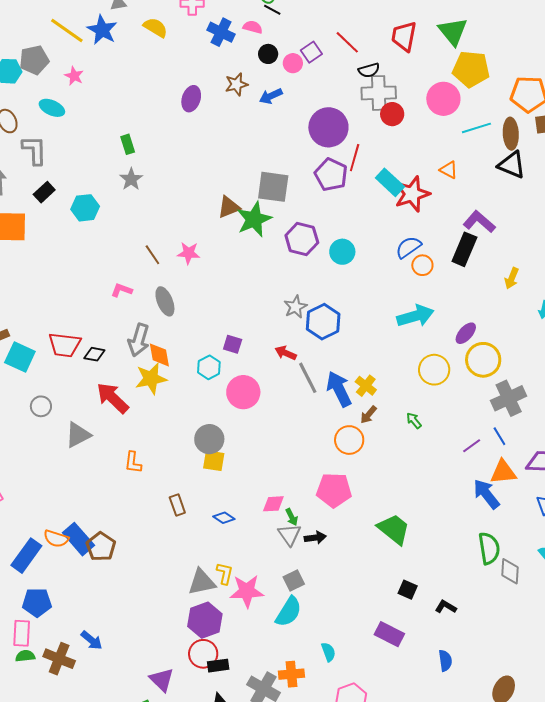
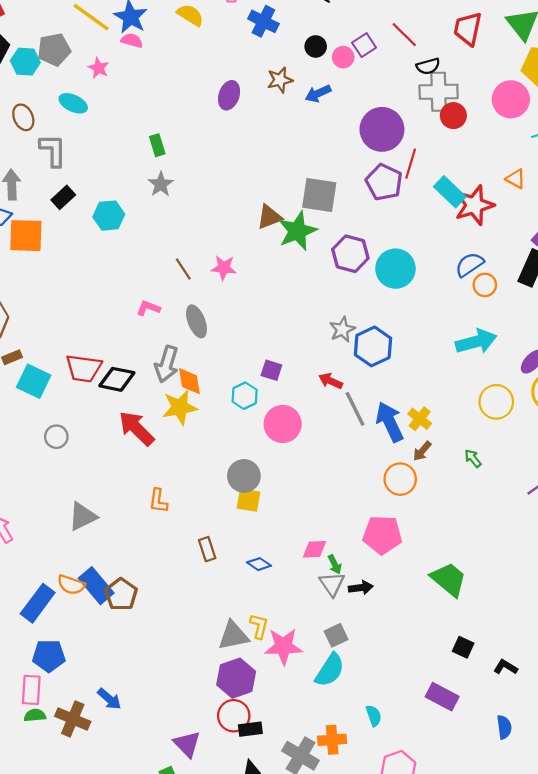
pink semicircle: (253, 27) -> (132, 41), moved
cyan circle: (342, 252) -> (395, 269), size x1.4
black diamond: (94, 354) -> (117, 379), size x1.5
gray triangle: (78, 435) -> (83, 516), moved

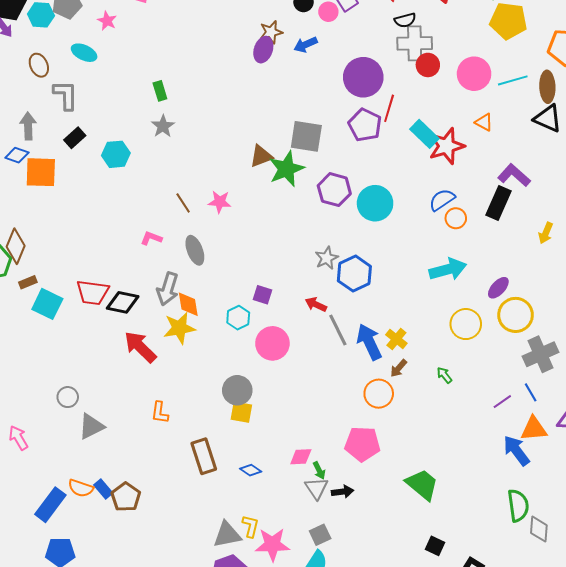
purple ellipse: (229, 95) -> (263, 50), moved
pink circle: (511, 99) -> (474, 74), moved
gray circle: (56, 437) -> (68, 397), moved
brown rectangle: (207, 549) -> (204, 456), size x1.6
blue rectangle: (96, 586) -> (103, 489), size x0.6

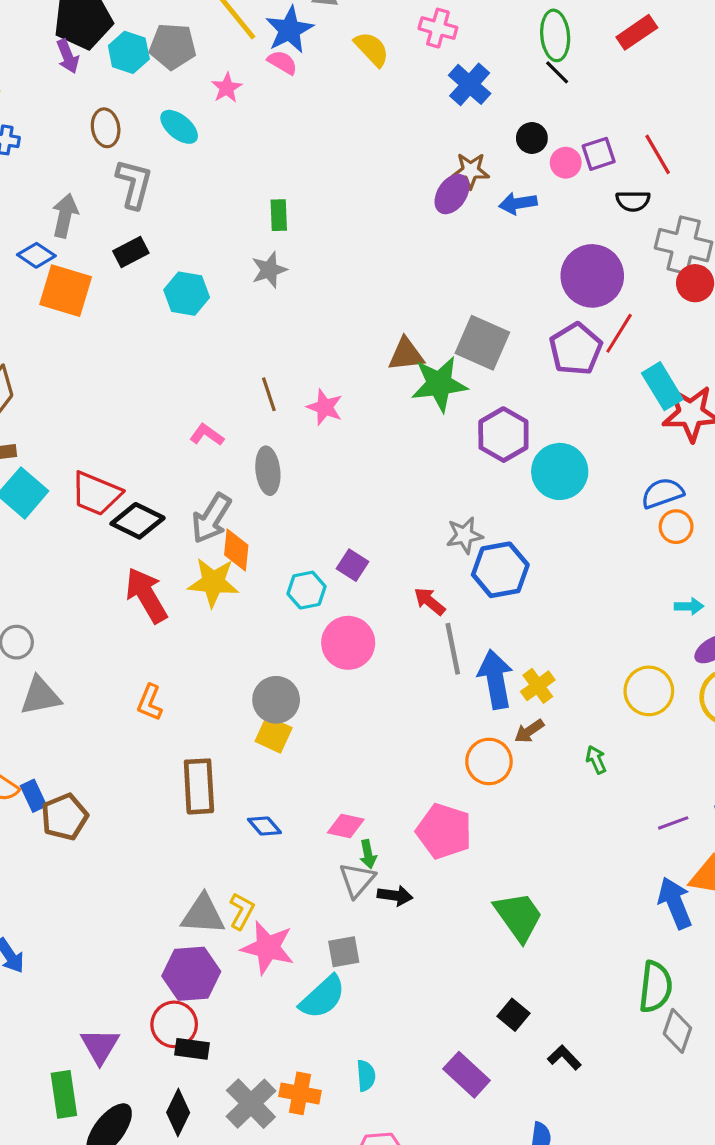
black semicircle: (405, 20) -> (633, 201), moved
cyan arrow: (448, 269) -> (689, 606), moved, size x0.5

